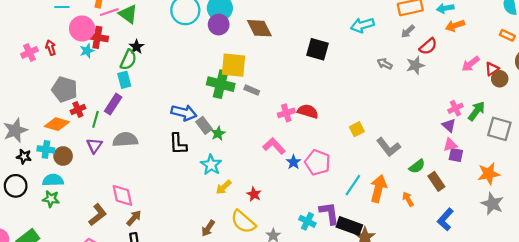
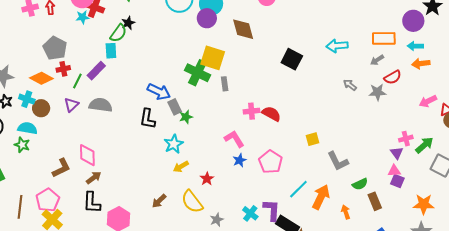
gray rectangle: (252, 90) -> (225, 84), turned 48
blue star: (293, 162) -> (240, 160), moved

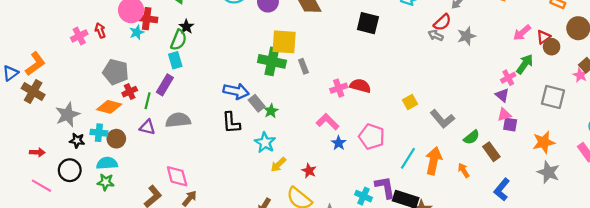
red semicircle: (393, 77) -> (442, 22), moved
purple triangle: (71, 105) -> (147, 127), turned -49
green arrow: (424, 145) -> (525, 64), moved

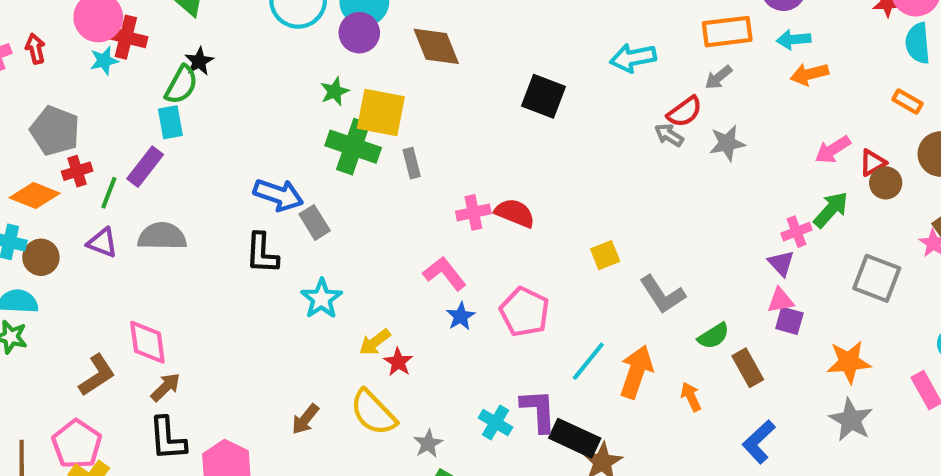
green star: (271, 111) -> (335, 91), moved
yellow arrow: (278, 165) -> (375, 342), moved

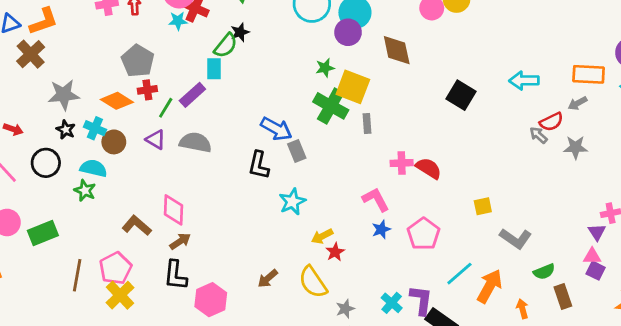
gray L-shape: (662, 294) -> (516, 239), turned -32
brown L-shape: (97, 375) -> (137, 225), turned -116

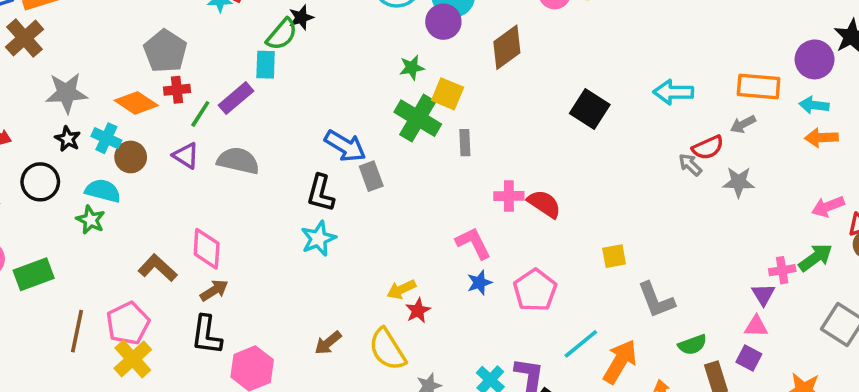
brown diamond: (397, 50) -> (507, 47), turned 64
yellow square: (353, 87) -> (448, 94), size x0.7
cyan star: (292, 202) -> (318, 239), moved
gray L-shape: (516, 239) -> (656, 300), turned 32
purple square: (596, 271) -> (749, 358), moved

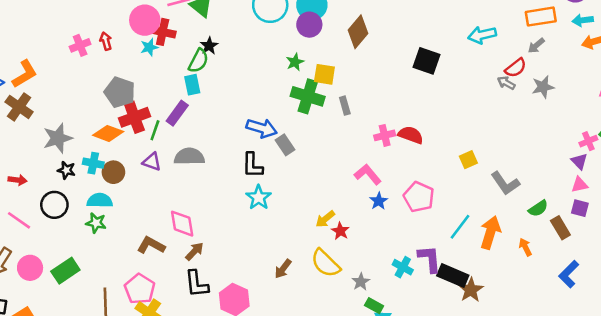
red cross: (177, 90) -> (134, 117), size x1.6

